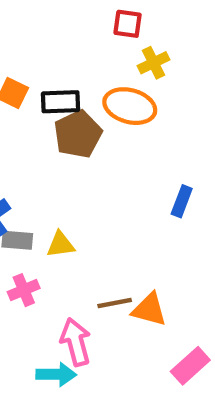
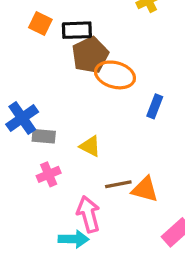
orange ellipse: (130, 106) -> (115, 75), moved
blue rectangle: (182, 201) -> (155, 106), moved
yellow triangle: (60, 245) -> (90, 146), moved, turned 35

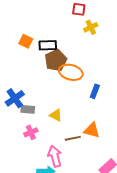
orange triangle: (145, 189) -> (92, 130), moved

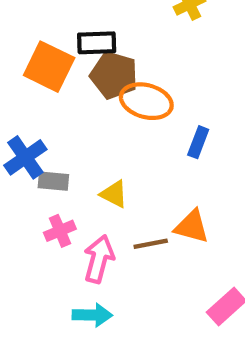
orange square: (26, 41) -> (49, 67), moved, size x1.6
brown pentagon: (56, 60) -> (114, 75), turned -30
pink arrow: (55, 156) -> (99, 259), moved, turned 30

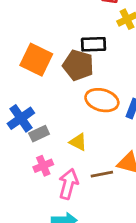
black rectangle: (97, 43) -> (94, 44), moved
orange ellipse: (146, 101) -> (102, 100), moved
gray rectangle: (53, 181) -> (39, 134), turned -30

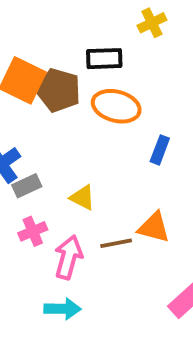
brown pentagon: (78, 65) -> (59, 90), moved
orange ellipse: (102, 100) -> (116, 106), moved

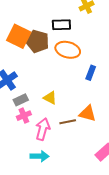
gray rectangle: (27, 186) -> (21, 100), moved

